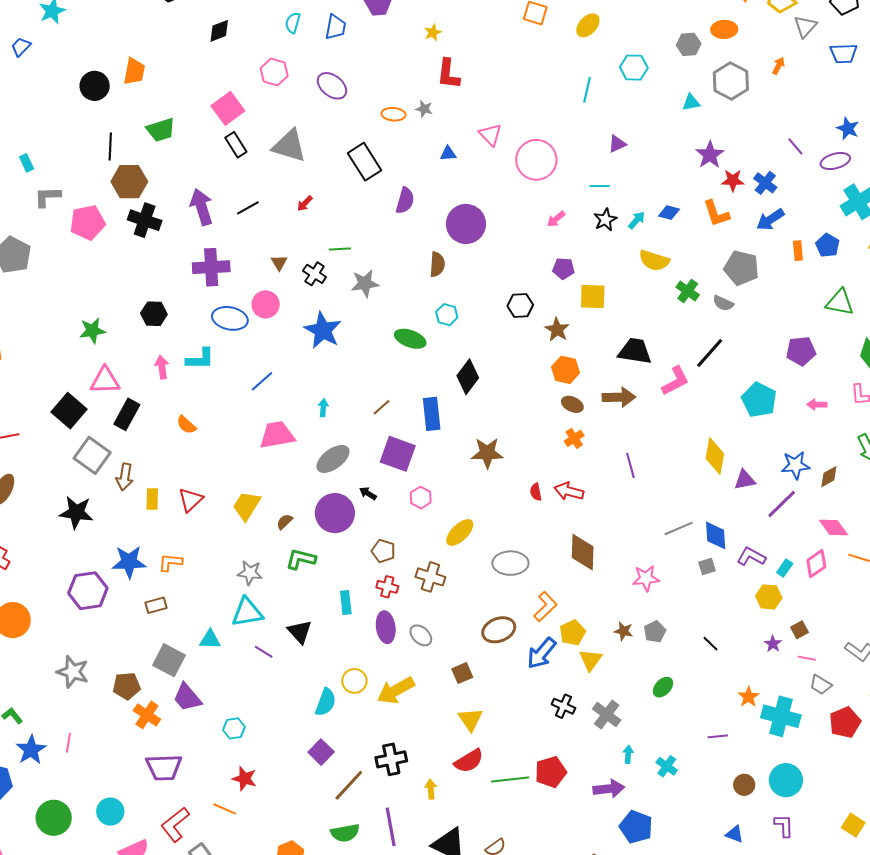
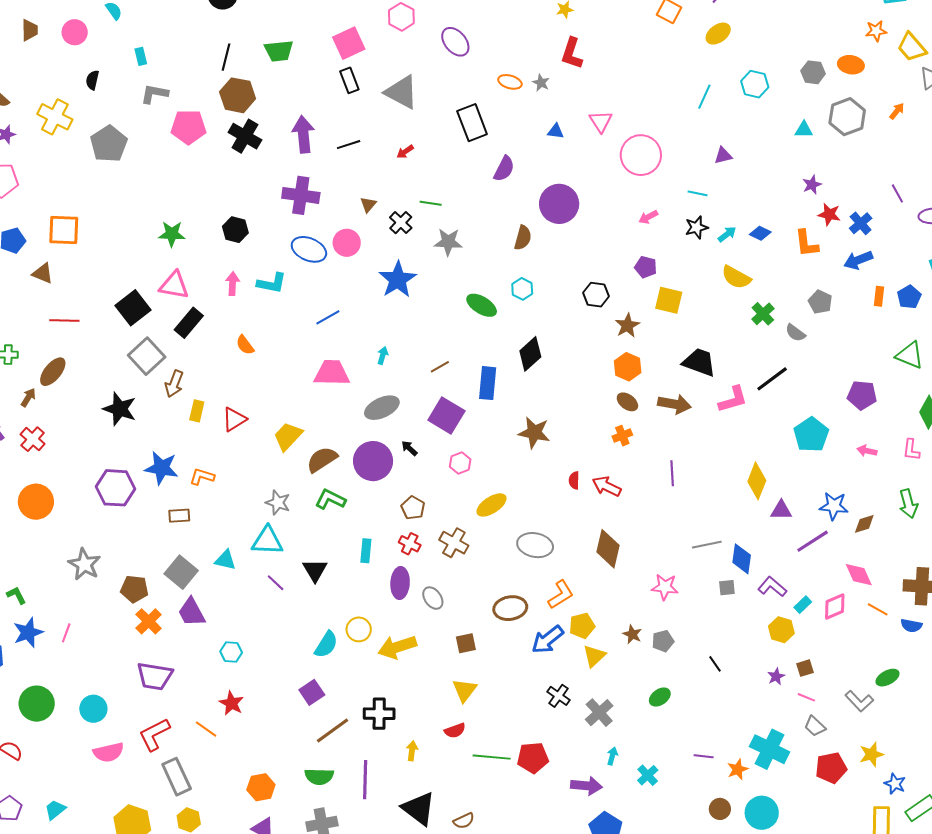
purple star: (710, 155) -> (812, 185), size x0.7
gray pentagon: (741, 268) -> (820, 302), size x0.7
brown semicircle: (285, 522) -> (322, 459), size x1.8
orange star: (749, 697) -> (738, 769), moved
red semicircle: (469, 761) -> (455, 731), size x0.7

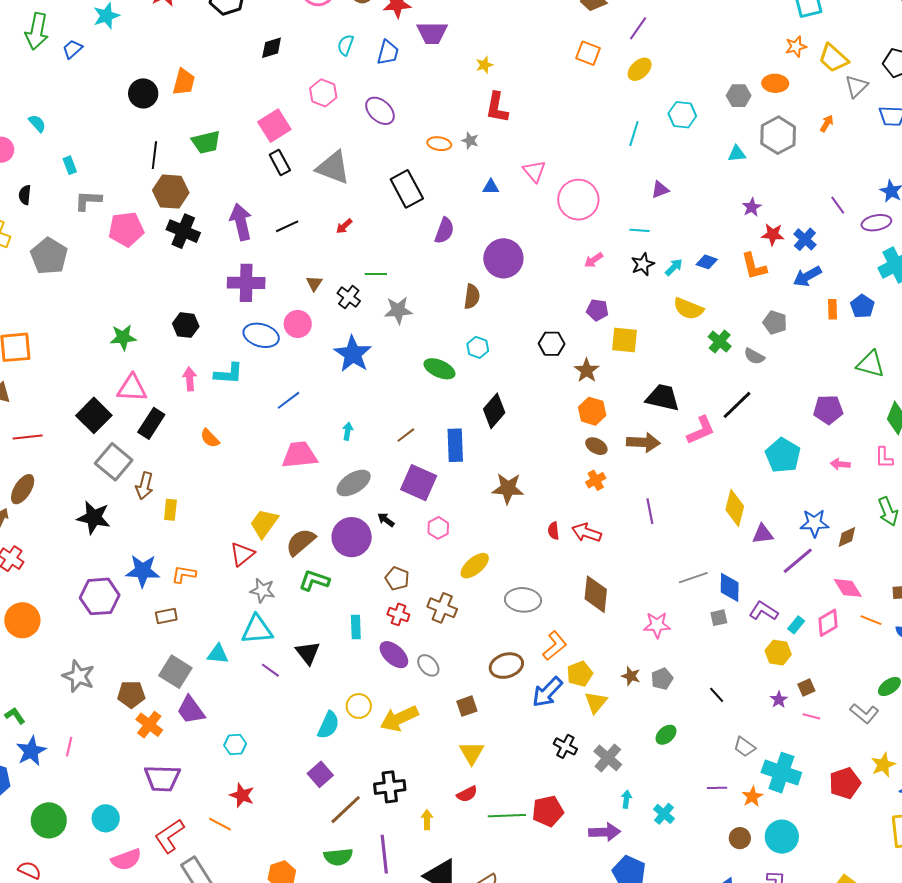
red triangle: (234, 419) -> (242, 554), moved
purple ellipse: (400, 583) -> (394, 655), turned -44
gray trapezoid: (815, 726) -> (745, 747), moved

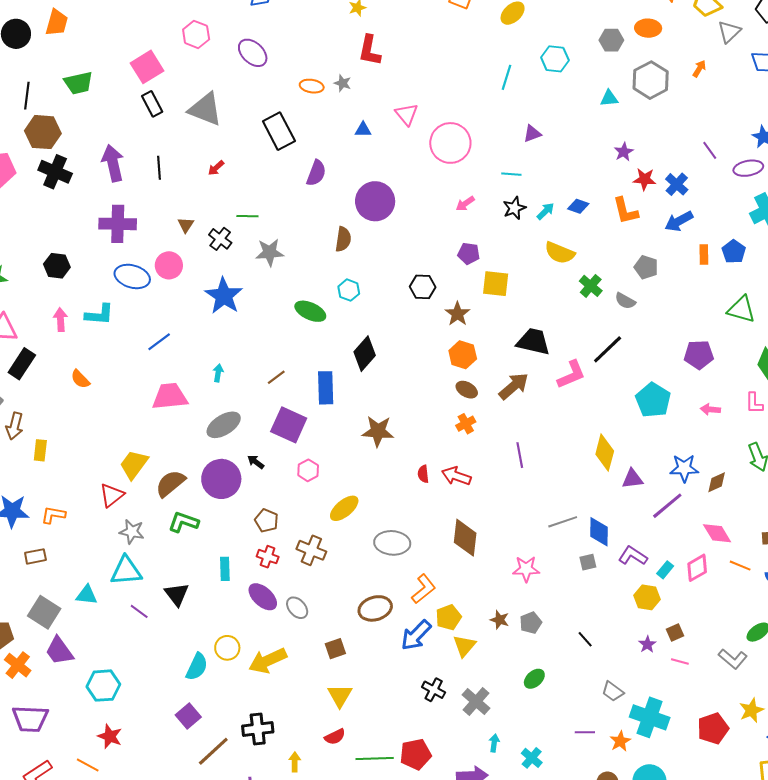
black line: (287, 226) -> (159, 168), turned -70
brown arrow: (643, 442) -> (514, 386), turned -44
cyan hexagon: (235, 745) -> (103, 686), size x1.5

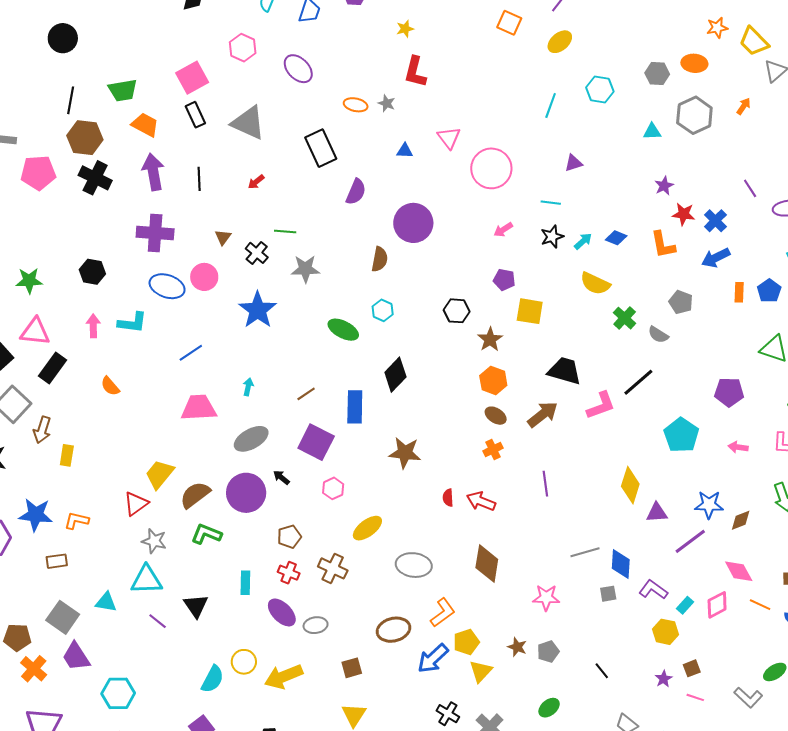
orange trapezoid: (57, 23) -> (145, 125), moved, turned -80
brown pentagon: (267, 521) -> (289, 537), turned 30
gray ellipse: (297, 608) -> (316, 625), turned -60

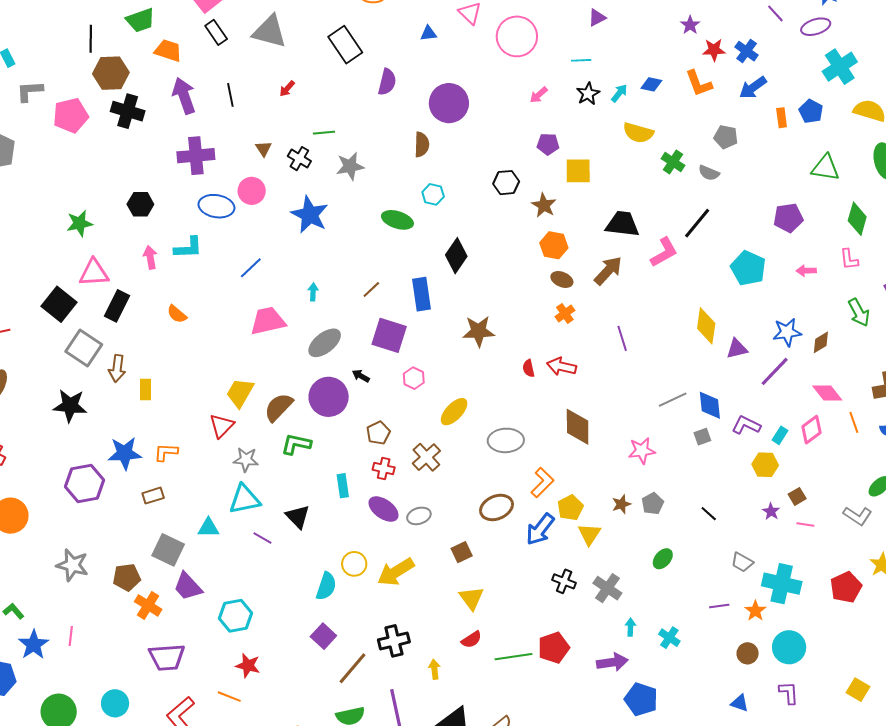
brown cross: (333, 568) -> (426, 457), turned 32
orange line: (760, 605) -> (854, 422), turned 55
brown star: (517, 647) -> (621, 504), turned -30

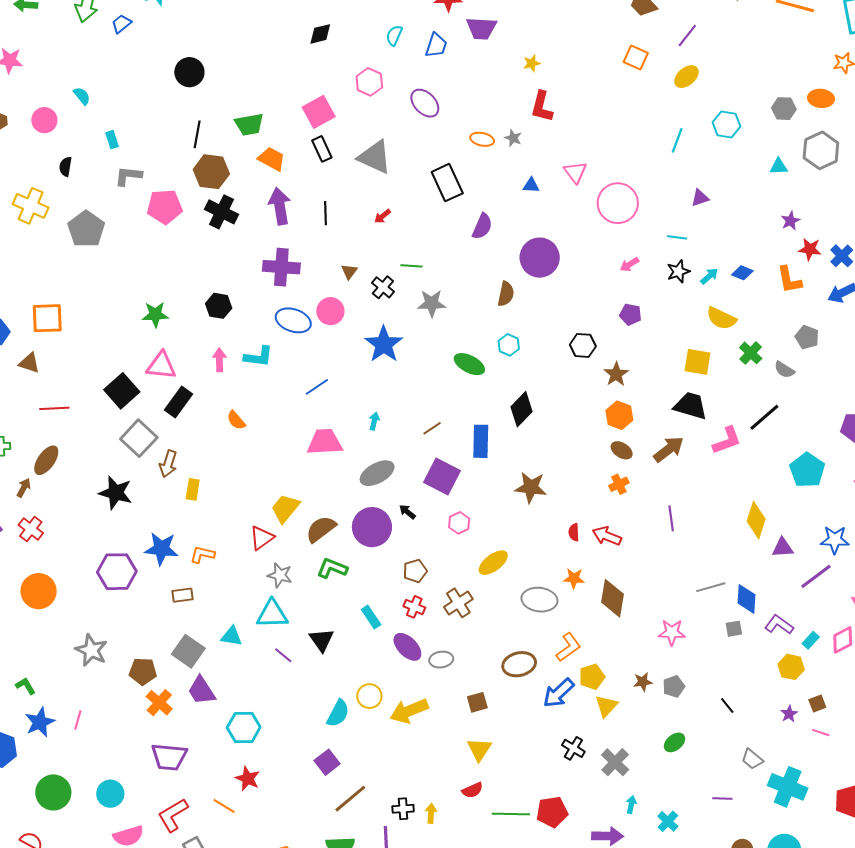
yellow square: (578, 171) -> (697, 362), moved
cyan rectangle: (343, 486) -> (371, 617), turned -35
orange star: (755, 611) -> (574, 578), moved, turned 30
black cross: (394, 641) -> (403, 809), moved, size x0.7

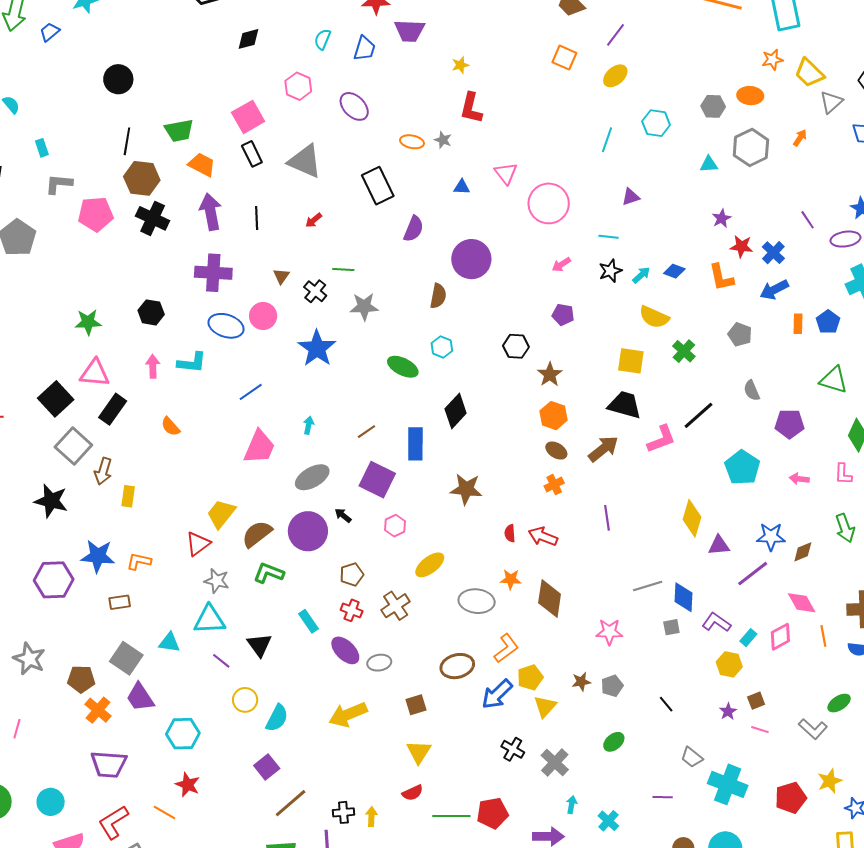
gray semicircle: (784, 370) -> (752, 391), moved, turned 35
pink trapezoid: (325, 442) -> (259, 447), turned 117
yellow circle: (369, 696) -> (245, 700), moved

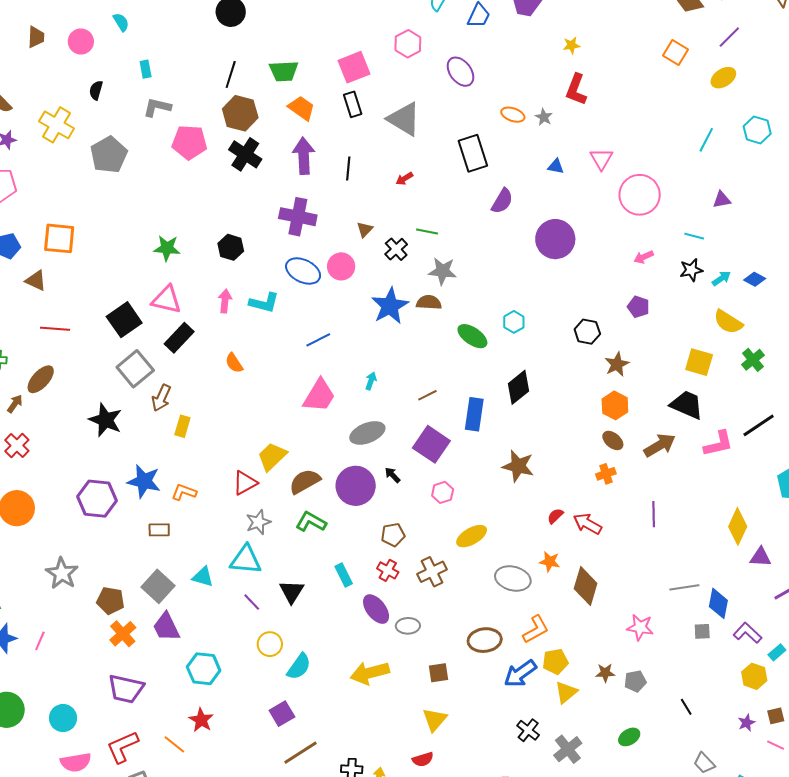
brown semicircle: (438, 296) -> (429, 302), moved, turned -105
red semicircle: (510, 533) -> (555, 516), turned 42
gray star: (217, 581) -> (258, 522), turned 30

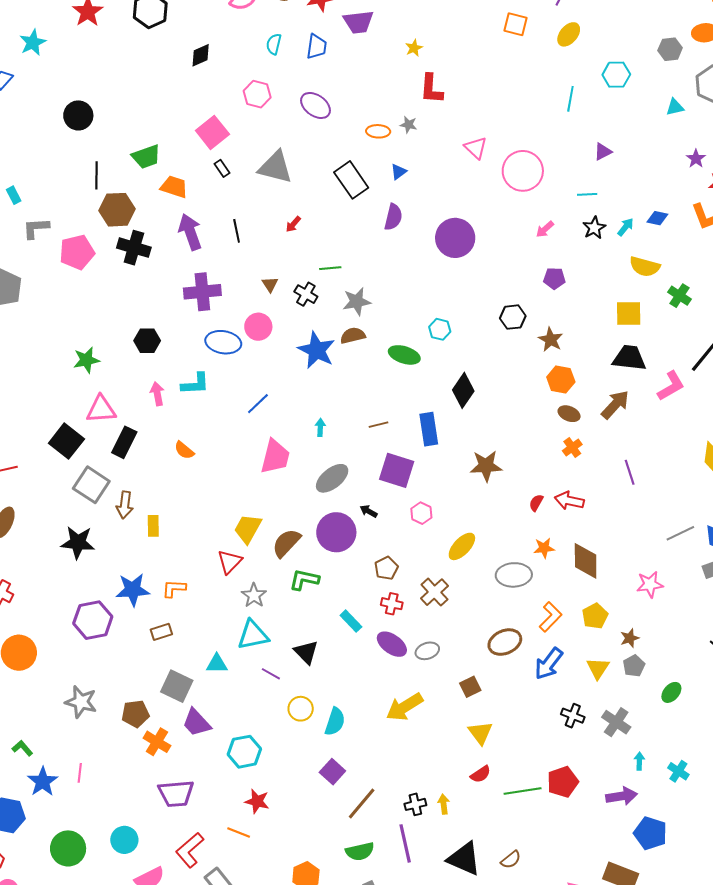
black rectangle: (353, 104) -> (222, 168), size x0.7
blue triangle: (556, 166) -> (398, 172), moved, turned -30
brown line: (427, 395) -> (379, 425), turned 30
yellow pentagon: (555, 661) -> (595, 616), moved
gray pentagon: (635, 681) -> (634, 666), moved

